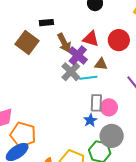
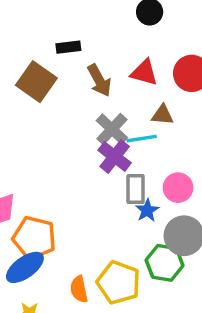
purple cross: (78, 55) -> (115, 157), moved
gray rectangle: (96, 103) -> (135, 189), moved

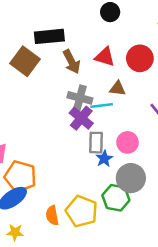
black rectangle: (68, 47) -> (49, 36), size x1.6
gray cross: (112, 129) -> (80, 98), turned -30

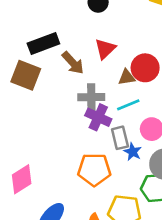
red triangle: (105, 57) -> (105, 49), turned -45
red circle: (140, 58) -> (145, 68), moved
cyan line: (102, 105) -> (128, 105), moved
orange pentagon: (20, 176) -> (94, 170), moved

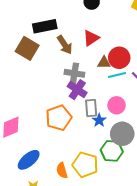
cyan line: (128, 105) -> (117, 75), moved
orange pentagon: (94, 170) -> (59, 118), moved, turned -30

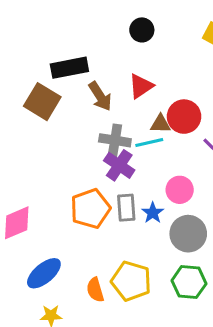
cyan line: (117, 75) -> (149, 142), moved
gray rectangle: (91, 108) -> (126, 208), moved
green hexagon: (112, 151) -> (189, 282), moved

